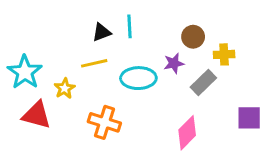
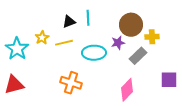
brown circle: (193, 37) -> (131, 25), size x1.5
yellow star: (65, 88) -> (42, 38), moved
red triangle: (37, 115) -> (14, 85), moved, turned -30

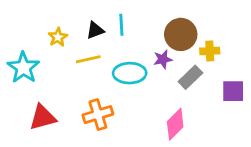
yellow star: (42, 38) -> (58, 37), moved
purple square: (169, 80) -> (233, 91), moved
orange cross: (71, 83) -> (98, 115), turned -35
red triangle: (14, 85) -> (43, 117), moved

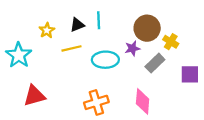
yellow cross: (210, 51) -> (171, 42), turned 35
orange cross: (98, 115) -> (96, 102), moved
pink diamond: (175, 124) -> (143, 101), turned -40

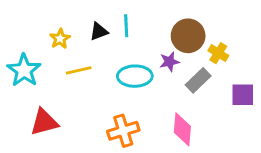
yellow line: (72, 48) -> (79, 70), moved

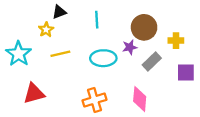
black triangle: (99, 31) -> (59, 12), moved
yellow cross: (218, 53) -> (176, 41), moved, turned -32

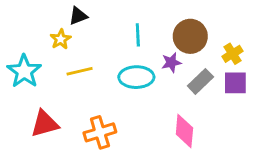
cyan line: (97, 20) -> (138, 35), moved
yellow cross: (176, 41) -> (232, 54), turned -32
purple square: (186, 72) -> (235, 83), moved
orange cross: (94, 100) -> (100, 132), moved

